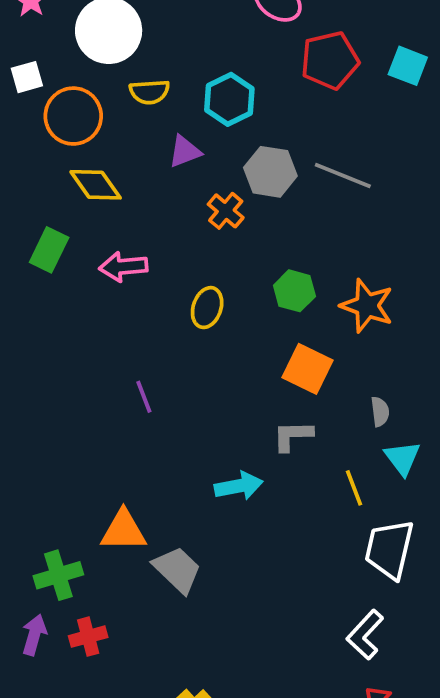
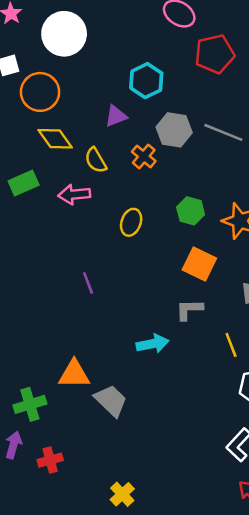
yellow semicircle: (149, 92) -> (96, 160), moved, turned 64
green rectangle: (49, 250) -> (24, 183), turned 40
red cross: (88, 637) -> (50, 460), moved

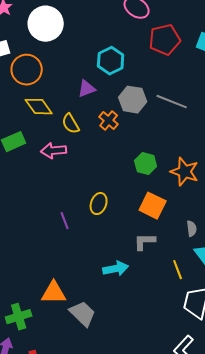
yellow ellipse: (131, 222) -> (99, 204), moved

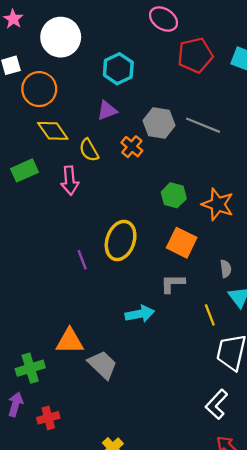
cyan hexagon: (111, 61) -> (118, 69), moved
pink arrow: (54, 151) -> (70, 181), turned -90
yellow ellipse: (99, 204) -> (121, 240), size x1.6

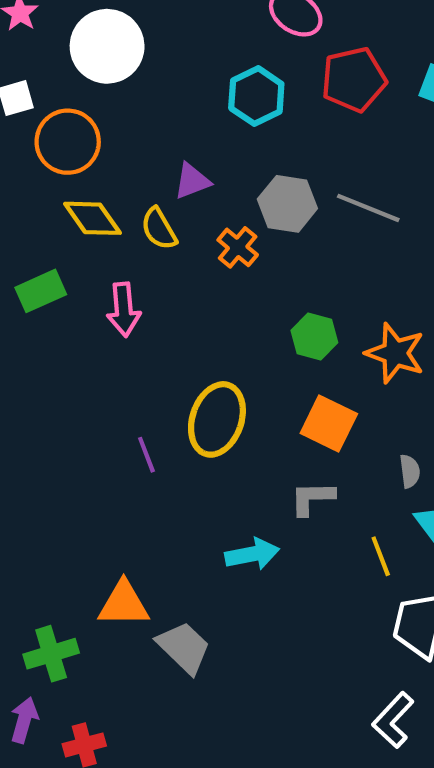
cyan hexagon: (118, 69) -> (256, 96), moved
yellow semicircle: (89, 150) -> (159, 229), moved

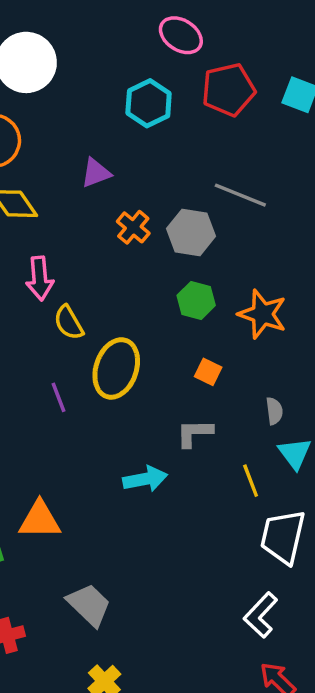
gray hexagon: (287, 204) -> (191, 232), moved
yellow semicircle: (159, 229) -> (69, 323), moved
orange square: (329, 424) -> (208, 372), size x0.6
gray trapezoid: (184, 647) -> (89, 605), moved

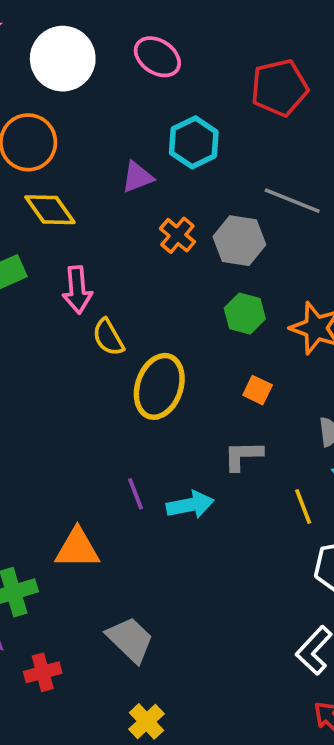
pink ellipse: (181, 35) -> (157, 57), moved
cyan hexagon: (149, 103) -> (194, 142), moved
purple line: (58, 397) -> (136, 494), moved

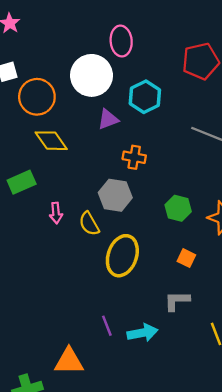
pink ellipse: (157, 57) -> (121, 41), turned 52
white circle: (63, 59) -> (92, 75), moved
orange cross: (177, 235) -> (134, 157), turned -30
gray hexagon: (239, 241) -> (115, 195), moved
pink arrow: (77, 290) -> (56, 213), moved, size x0.7

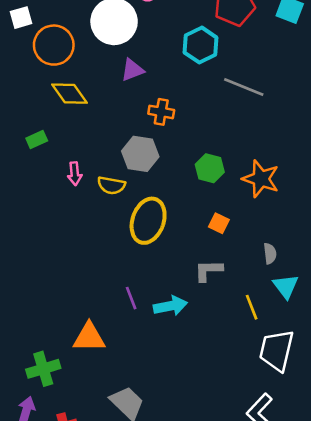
cyan hexagon: (145, 97) -> (201, 45), moved
green rectangle: (22, 182) -> (37, 139), size x0.7
yellow semicircle: (89, 224) -> (111, 185), turned -50

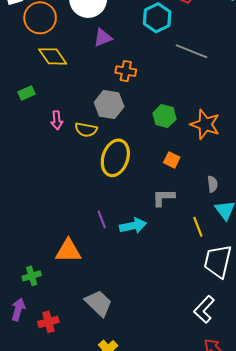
green cross: (43, 369) -> (32, 276), size x0.7

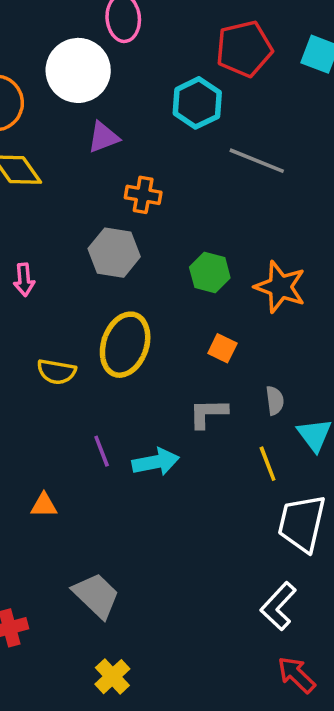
yellow semicircle: (86, 130) -> (56, 372), moved
gray semicircle: (212, 184) -> (275, 401), moved
orange triangle: (68, 251) -> (44, 505), size x0.6

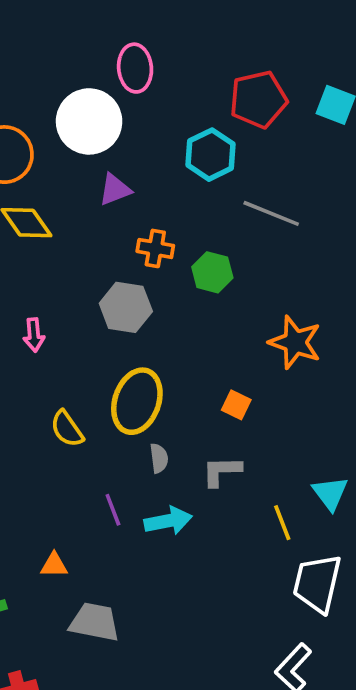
green hexagon: (210, 272) -> (212, 272), moved
yellow semicircle: (56, 372) -> (67, 429), turned 45
gray semicircle: (275, 401) -> (159, 458), moved
gray trapezoid: (96, 595) -> (95, 622), moved, turned -33

